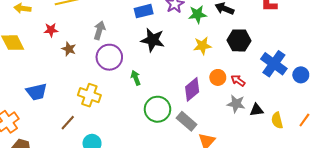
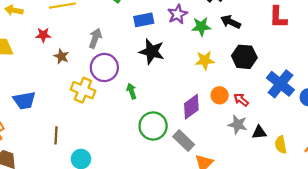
yellow cross: (89, 95) -> (83, 90), moved
brown line: (68, 123) -> (56, 135), turned -42

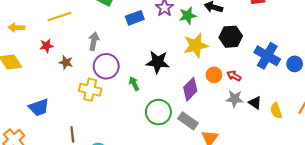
black star: (152, 52) -> (158, 62), moved
yellow star: (205, 60) -> (196, 46), size x1.4
black triangle: (259, 132) -> (255, 103), turned 48

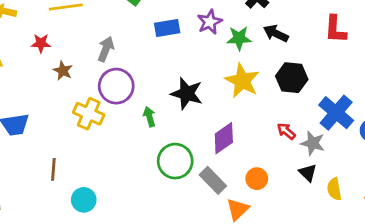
yellow star: (196, 46) -> (242, 81), turned 30
orange circle: (214, 75) -> (257, 179), moved
gray star: (235, 99) -> (313, 143), moved

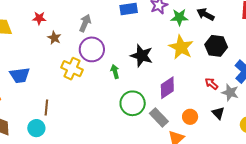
black triangle: (308, 173) -> (218, 113), moved
cyan circle: (84, 200) -> (36, 128), moved

